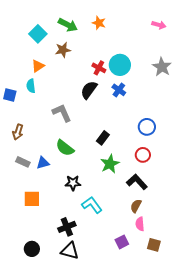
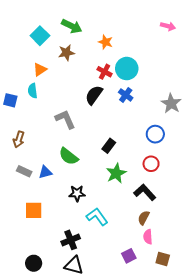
orange star: (99, 23) -> (106, 42), moved
gray star: (162, 67) -> (171, 103), moved

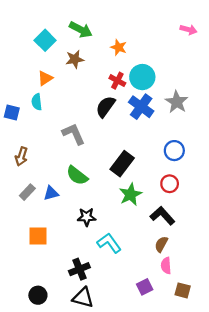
blue cross: (126, 95) -> (141, 107), size x1.5
gray star: (171, 103) -> (177, 102), moved
black rectangle: (109, 146) -> (122, 164), size x1.5
gray rectangle: (24, 171) -> (27, 192), turned -72

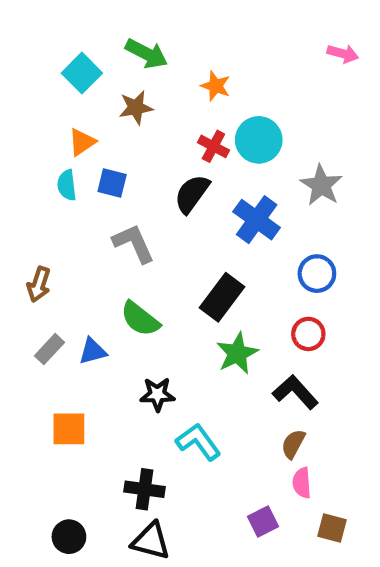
blue cross: (141, 107) -> (257, 220), moved
blue square: (12, 113) -> (112, 183), moved
black cross: (79, 269) -> (144, 489), turned 30

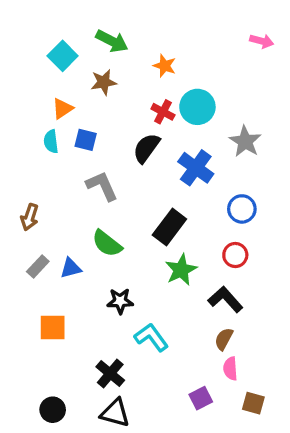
black cross: (144, 489) -> (110, 373), turned 32

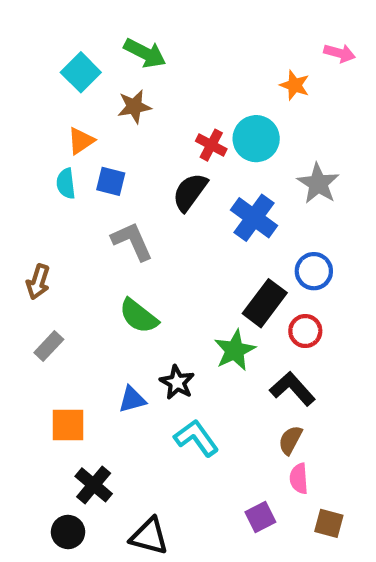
orange star: (165, 66) -> (295, 85), moved
black rectangle: (169, 227) -> (265, 303), moved
blue triangle: (71, 268) -> (132, 399), moved
black star: (120, 301) -> (177, 382), moved, turned 30
black cross: (110, 373) -> (94, 485), moved

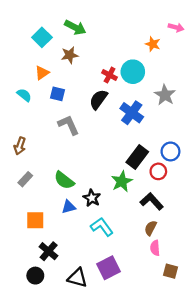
cyan semicircle: (66, 184) -> (24, 95), moved, turned 136
blue circle: (314, 271) -> (170, 151), moved
green semicircle: (139, 316) -> (64, 180), moved
purple square: (260, 517) -> (108, 268), moved, size x1.5

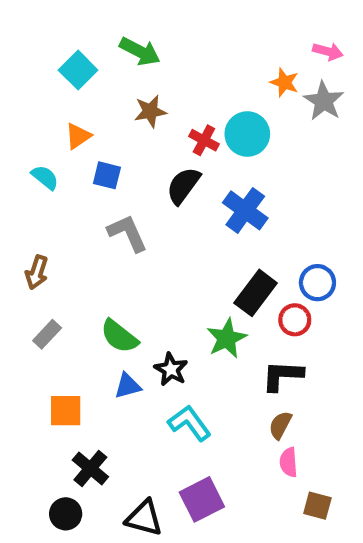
brown star: (70, 55) -> (150, 111), moved
gray star: (165, 95) -> (324, 101), moved
black L-shape: (152, 201) -> (282, 376), turned -45

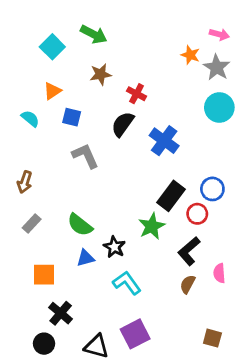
cyan circle: (247, 134) -> (219, 107), moved
black L-shape: (282, 376) -> (189, 251), turned -44
pink semicircle: (289, 462) -> (219, 273), moved

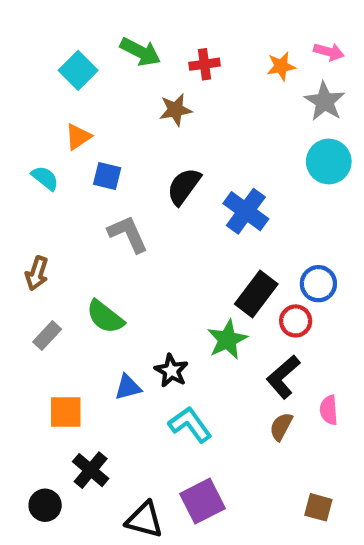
orange star: (190, 55) -> (281, 66), moved, turned -30
brown star: (101, 74) -> (176, 110), moved
red cross: (137, 94) -> (205, 64), moved, turned -36
green semicircle: (80, 225) -> (105, 317), moved
black circle: (44, 344) -> (45, 505), moved

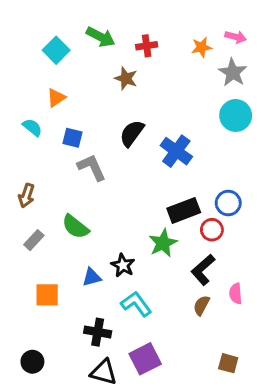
brown star: (176, 110) -> (126, 78), turned 30
blue square: (107, 176) -> (72, 138), moved
black rectangle: (256, 294) -> (184, 210), turned 32
black cross: (91, 470) -> (98, 332), moved, turned -30

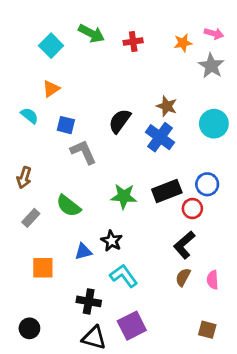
brown star: (126, 78) -> (167, 106), moved
cyan circle: (236, 115) -> (214, 124), moved
green star: (163, 243) -> (124, 196), moved, turned 30
pink semicircle: (236, 293) -> (213, 280), moved

